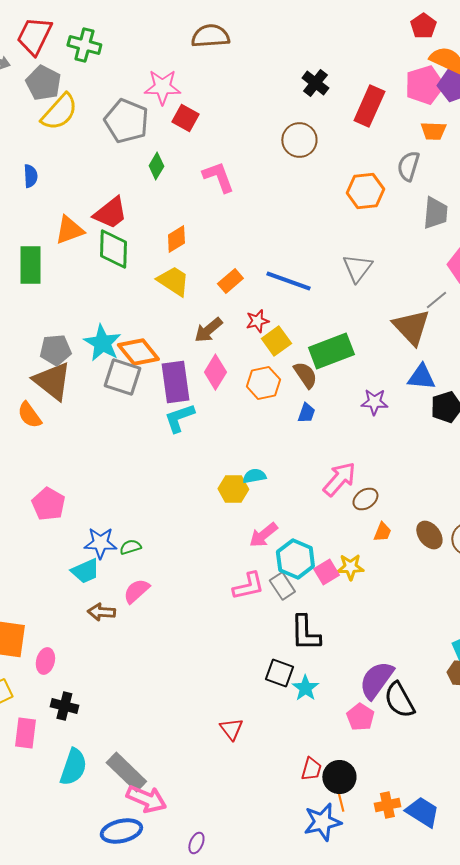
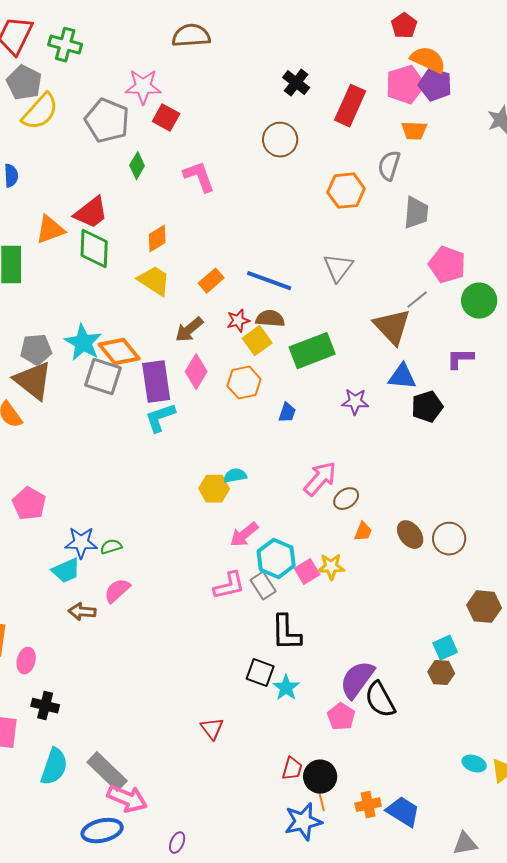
brown semicircle: (305, 375) -> (270, 319), moved, turned -52

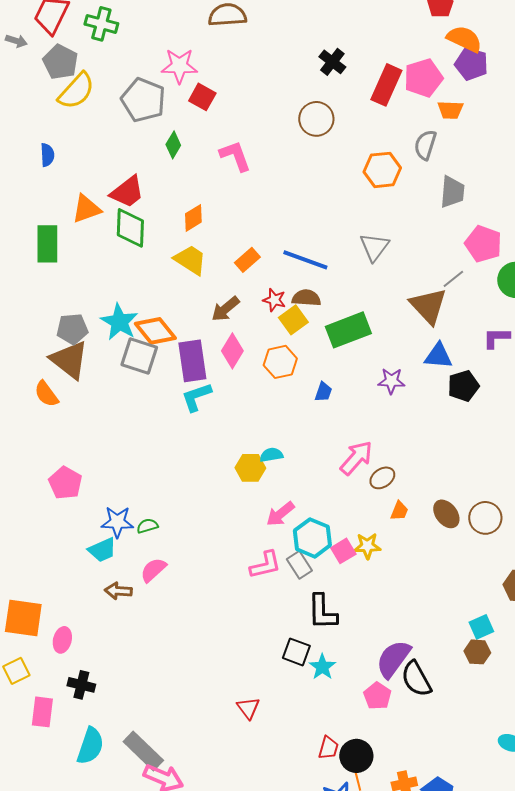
pink pentagon: (405, 85) -> (423, 78), moved
red star: (238, 321) -> (274, 300), turned 30

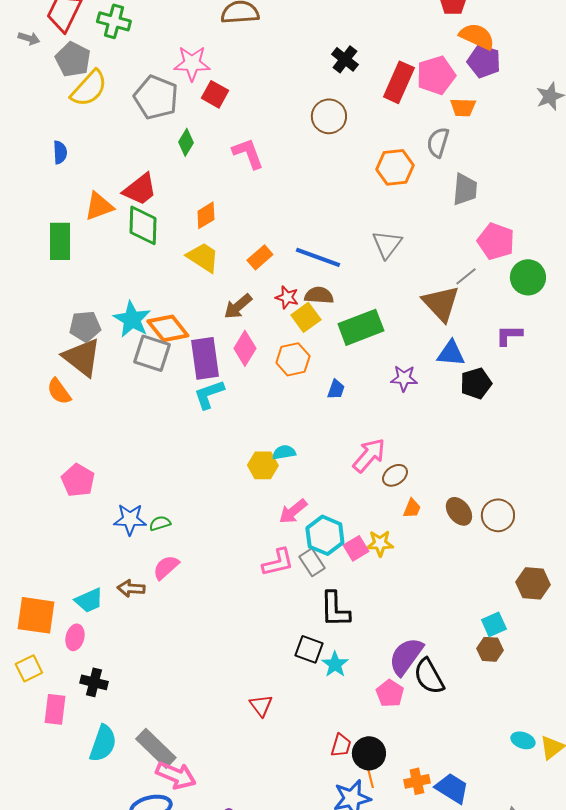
cyan trapezoid: (102, 550) -> (89, 600), moved

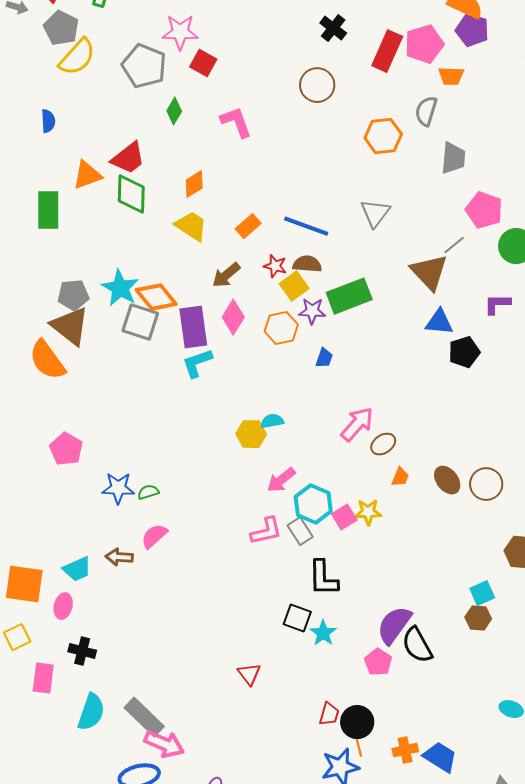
purple star: (404, 378) -> (312, 311), moved
orange semicircle: (59, 391) -> (47, 360), size x1.5

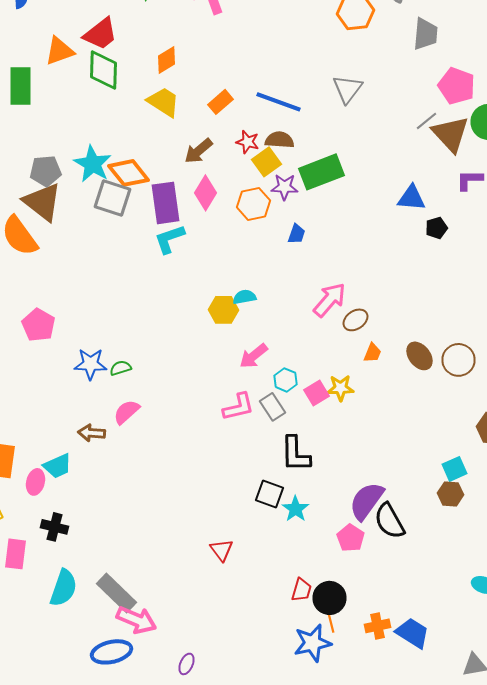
brown triangle: (429, 272) -> (450, 134), moved
black pentagon: (464, 352) -> (436, 228), size x0.7
cyan hexagon: (313, 504) -> (286, 380), size x0.6
cyan trapezoid: (77, 569) -> (58, 466), moved

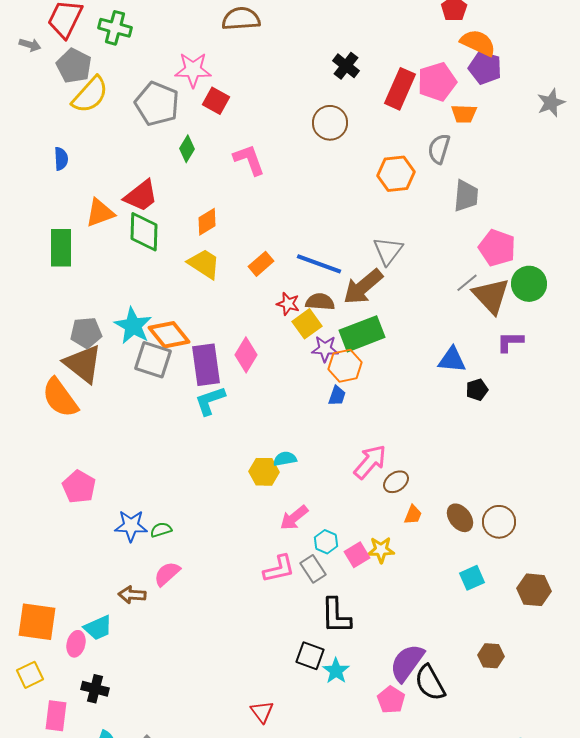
brown arrow: (198, 151) -> (363, 287), moved, size x1.4
orange hexagon: (254, 204) -> (345, 366), moved
cyan square: (454, 469) -> (472, 578), moved

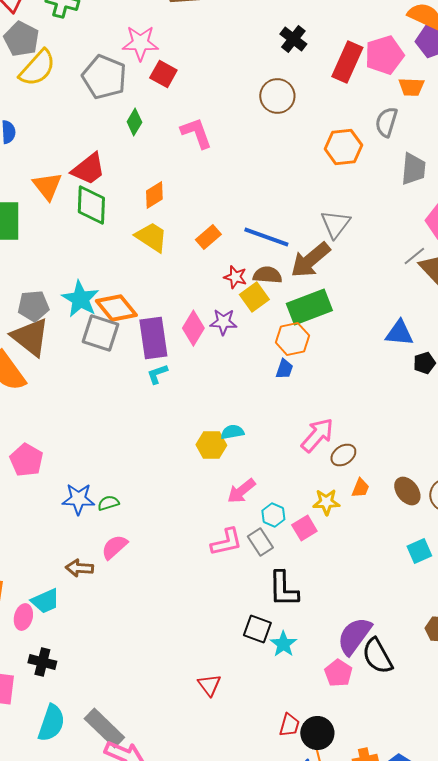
orange triangle: (100, 213) -> (47, 186), turned -48
purple star: (325, 349) -> (223, 322), moved
cyan L-shape: (210, 401) -> (157, 374), size x0.7
yellow star: (381, 550) -> (326, 502), moved

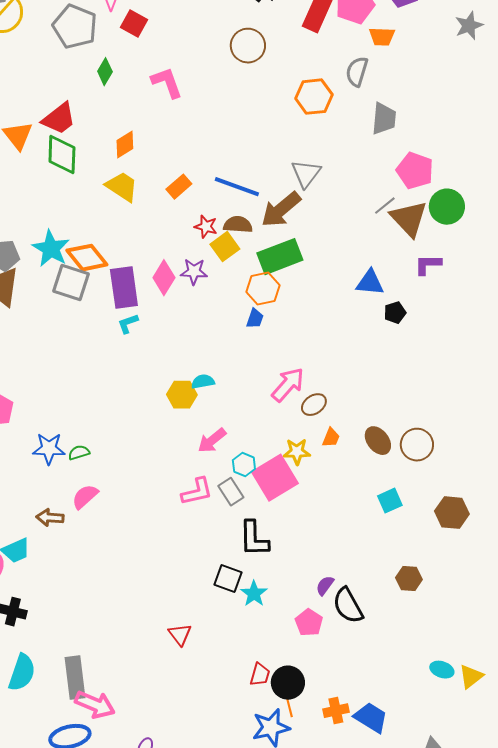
pink square: (304, 528) -> (275, 478), size x1.8
purple semicircle: (354, 636) -> (325, 586), size x0.5
gray rectangle: (104, 728) -> (75, 678), turned 39

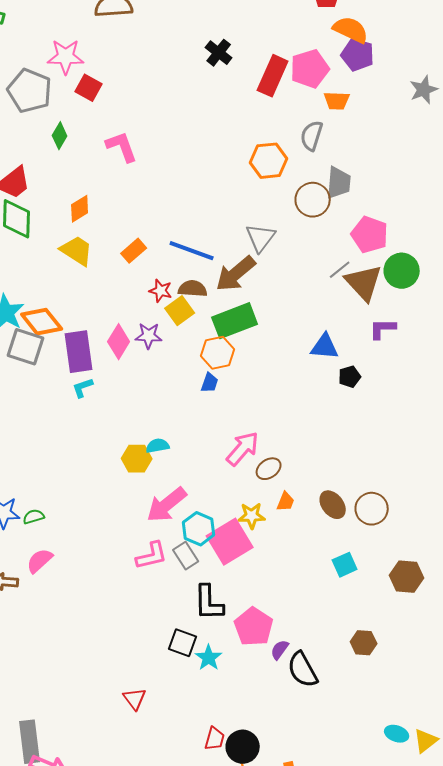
brown circle: (248, 46) -> (313, 200), moved
pink arrow: (212, 441) -> (167, 505), size x1.4
cyan hexagon: (244, 465) -> (199, 529), size x1.4
pink pentagon: (309, 623) -> (254, 627), moved, size x1.4

